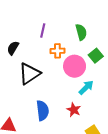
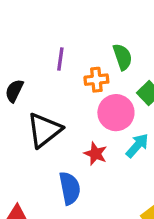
orange cross: (58, 51) -> (96, 80), moved
red star: (74, 110) -> (95, 154), moved

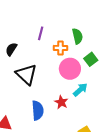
black triangle: (44, 130) -> (26, 74), turned -45
red star: (95, 154) -> (61, 102), moved

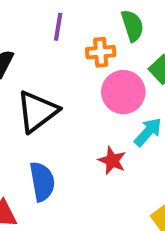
black triangle: (26, 74) -> (37, 111), turned 45
blue semicircle: (38, 110) -> (42, 182), moved

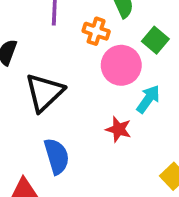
orange cross: (101, 52) -> (96, 31), turned 30

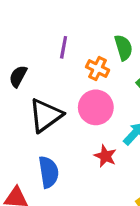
pink circle: (121, 65) -> (96, 107), moved

